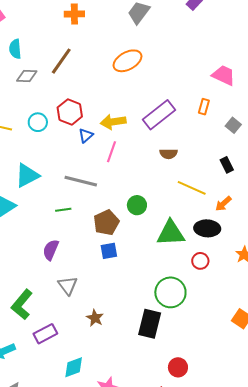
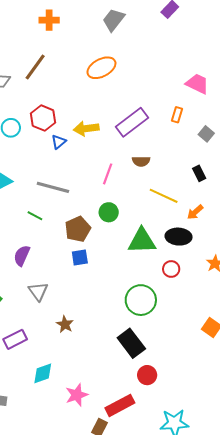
pink line: (112, 152) -> (108, 174), moved
green line: (63, 210) -> (35, 216), turned 35
black rectangle: (150, 324) -> (131, 343), moved, turned -52

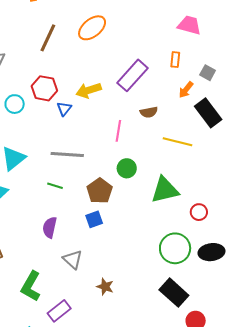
brown line: (35, 67) -> (48, 38), moved
black rectangle: (199, 173) -> (208, 113), size x1.8
orange arrow: (195, 212) -> (186, 90), moved
black ellipse: (179, 237) -> (211, 252), moved
blue square: (80, 258) -> (94, 219), moved

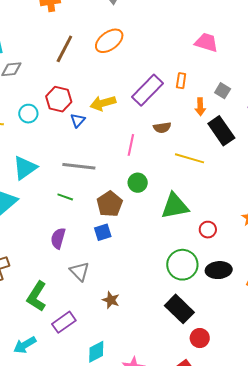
orange rectangle: (175, 60) -> (181, 81), moved
orange arrow: (186, 90) -> (200, 107), turned -42

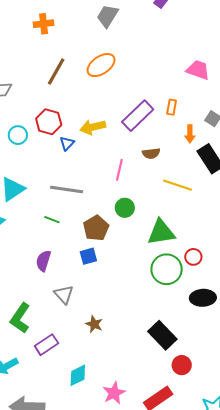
green circle: (182, 265) -> (167, 269), moved

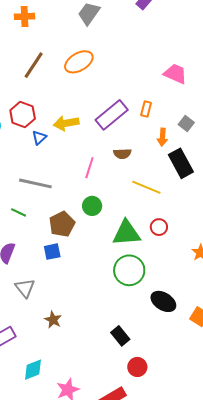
red circle: (193, 257) -> (159, 227), moved
black ellipse: (203, 298) -> (163, 301), turned 30
black rectangle: (162, 335) -> (120, 336), size x0.7

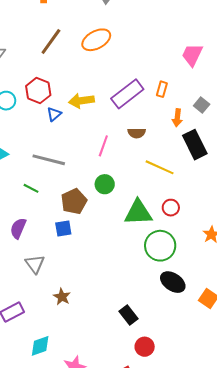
pink trapezoid: (175, 74) -> (192, 55), turned -90
green circle: (129, 270) -> (160, 246), moved

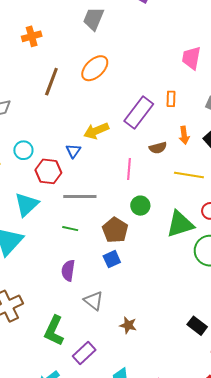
red hexagon: (38, 91) -> (48, 171), moved
orange arrow: (177, 118) -> (184, 135), moved

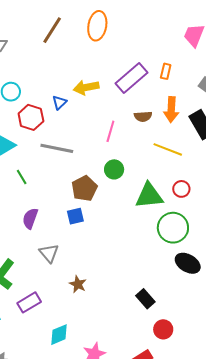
orange ellipse: (95, 68) -> (97, 26), turned -48
orange arrow: (184, 135) -> (171, 110), size x1.4
green line: (70, 229) -> (22, 177), moved, turned 35

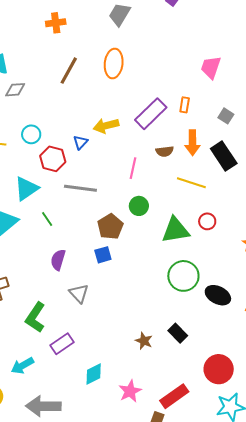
green circle: (173, 228) -> (183, 276), moved
brown star: (78, 284) -> (144, 341), moved
red circle: (163, 329) -> (219, 369), moved, size x1.5

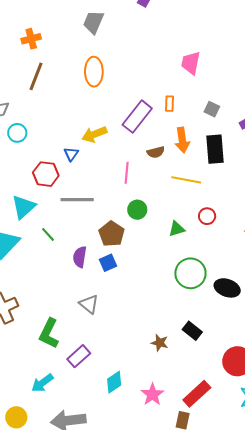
brown line: (69, 71) -> (36, 76), moved
cyan circle: (31, 134) -> (17, 133), moved
black rectangle: (224, 156) -> (215, 149), turned 36
green triangle: (175, 230) -> (177, 229), size x0.6
purple semicircle: (58, 260) -> (80, 257), moved

